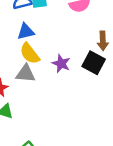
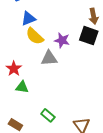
gray triangle: (26, 73) -> (49, 58), moved

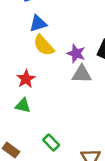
gray triangle: (49, 58) -> (82, 74), moved
red star: (14, 69) -> (26, 79), moved

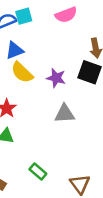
gray triangle: (82, 74) -> (65, 114), moved

